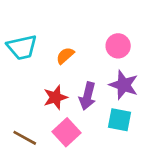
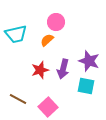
pink circle: (118, 46) -> (56, 22), moved
pink square: (67, 132) -> (48, 107), moved

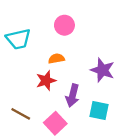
orange semicircle: (47, 40) -> (56, 59), moved, turned 32
purple arrow: (63, 69) -> (73, 96), moved
cyan square: (86, 86) -> (99, 110), moved

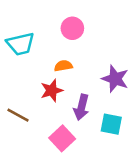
brown line: (21, 114) -> (18, 115), moved

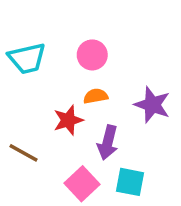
pink circle: (72, 28) -> (92, 55), moved
orange semicircle: (63, 66) -> (96, 96), moved
cyan square: (111, 124) -> (130, 182), moved

